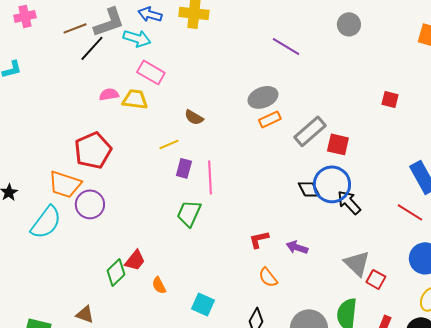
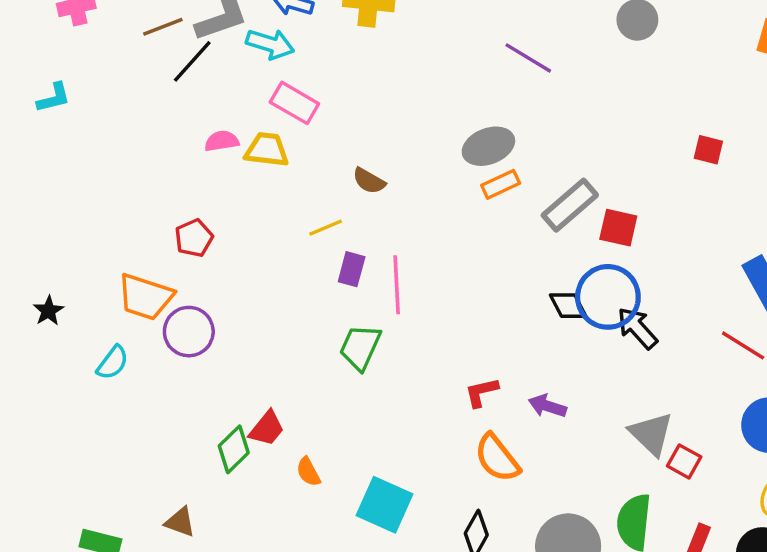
red pentagon: (93, 150) -> (194, 238), size x0.6
cyan semicircle: (46, 222) -> (113, 363), size x0.6
orange semicircle: (268, 277) -> (497, 458), size x1.4
cyan square: (203, 304) -> (385, 505), size x1.4

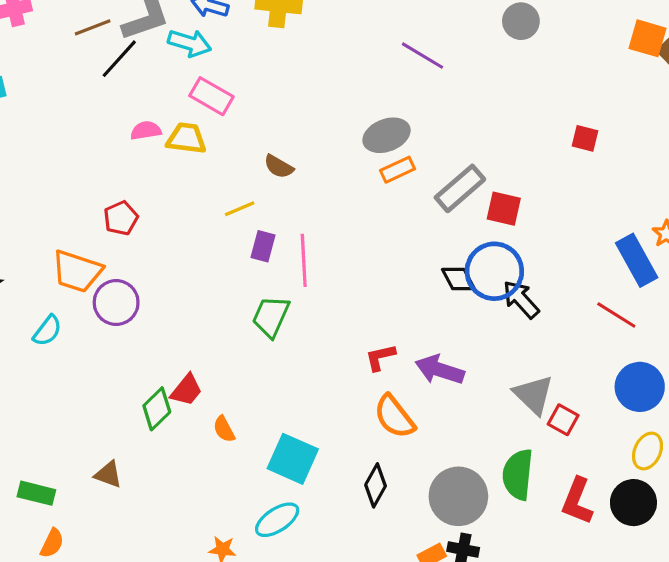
purple arrow: (547, 406) -> (440, 370), size x1.4

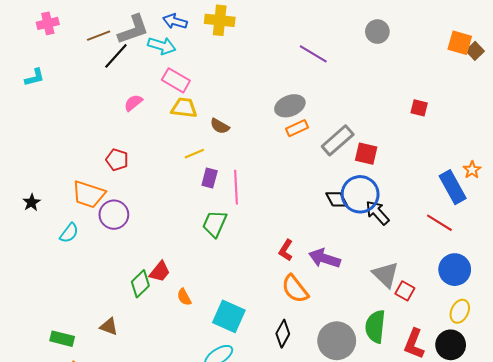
pink semicircle: (146, 131) -> (133, 103), turned -30
yellow trapezoid: (186, 138) -> (184, 108), moved
red pentagon: (121, 218) -> (117, 160), turned -30
red L-shape: (380, 357) -> (286, 250), turned -45

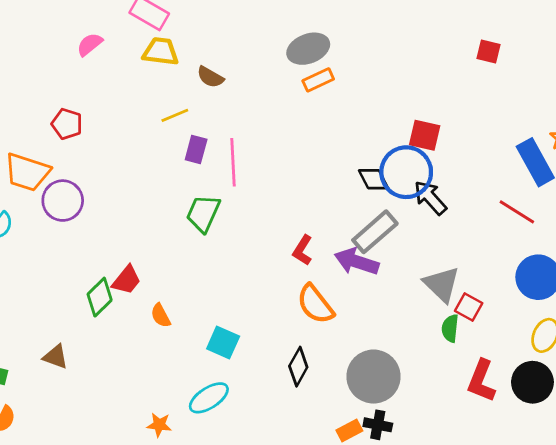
gray rectangle: (338, 140) -> (375, 232), moved
red square: (366, 154) -> (425, 135), moved
cyan square: (229, 316) -> (223, 342), size x0.7
green semicircle: (375, 327) -> (450, 328), moved, size x0.6

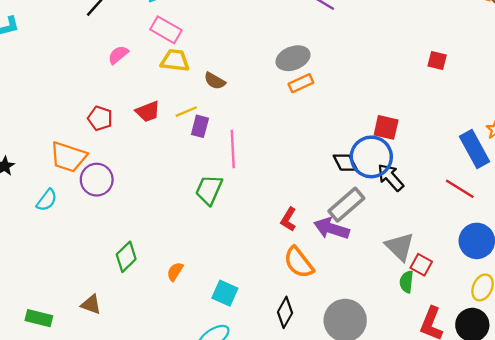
purple rectangle: (196, 149) -> (200, 126), moved
red trapezoid: (127, 280) -> (148, 112), moved, turned 30
orange semicircle: (161, 316) -> (175, 272), turned 60

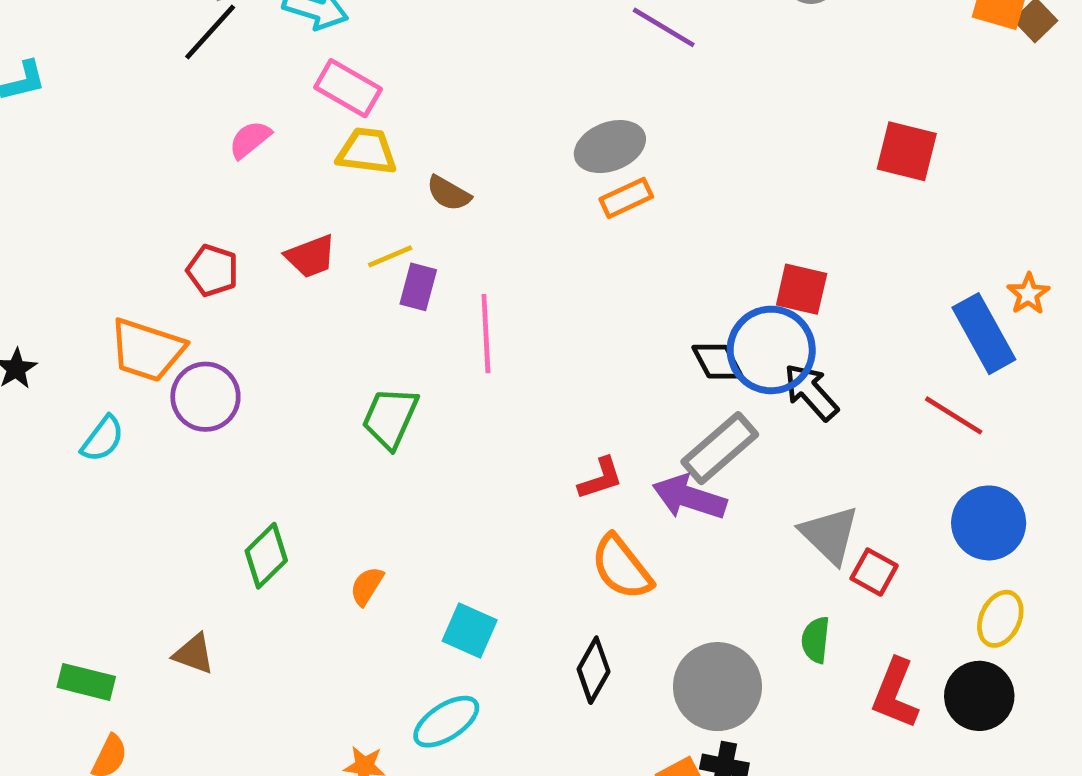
red square: (437, 60) -> (907, 151), size x1.5
green trapezoid: (209, 190) -> (390, 418), moved
red L-shape: (288, 219) -> (601, 479), turned -140
green semicircle: (406, 282) -> (816, 640), moved

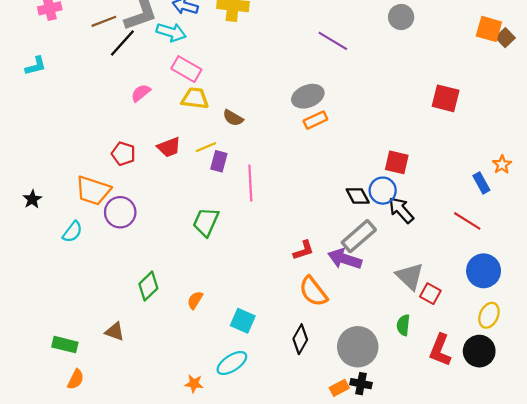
blue rectangle: (984, 334) -> (481, 183), size x0.6
blue circle: (771, 350) -> (383, 191), size x0.7

